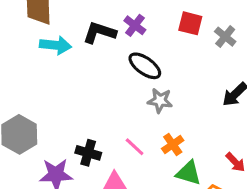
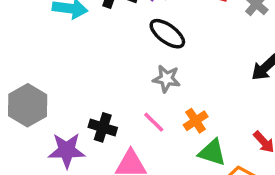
gray star: (160, 101) -> (167, 79), moved

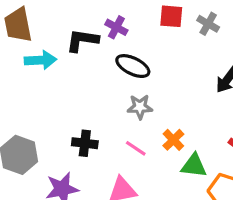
black cross: (103, 127) -> (85, 143), moved

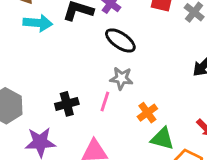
black cross: (85, 143) -> (67, 104), turned -30
pink line: (136, 148) -> (105, 102), moved, turned 66

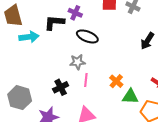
gray star: (121, 78) -> (78, 62), moved

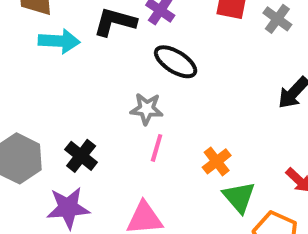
black cross: (61, 87) -> (81, 156), moved, turned -35
green triangle: (130, 97) -> (239, 197), turned 36

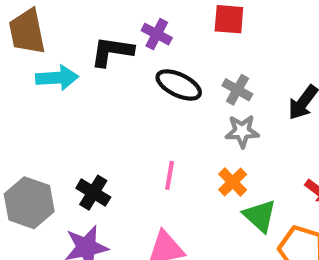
gray cross: (277, 19) -> (237, 90), moved
gray star: (147, 109) -> (242, 131), moved

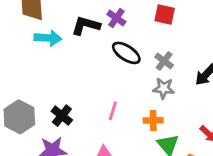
orange cross: (233, 182) -> (153, 120), turned 36

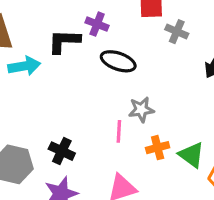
gray cross: (164, 61) -> (177, 32), moved
gray star: (164, 88) -> (141, 110), moved
orange cross: (153, 120) -> (158, 148), moved

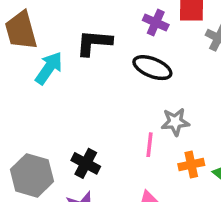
purple cross: (97, 24) -> (156, 23), moved
cyan arrow: (24, 66) -> (49, 68), turned -48

